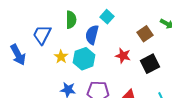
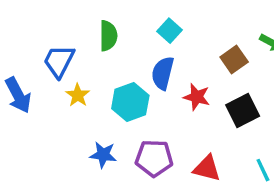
blue semicircle: (92, 35) -> (163, 73), moved
yellow star: (61, 57) -> (78, 95), moved

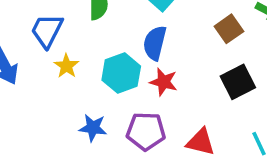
red star: (197, 97) -> (164, 82), moved

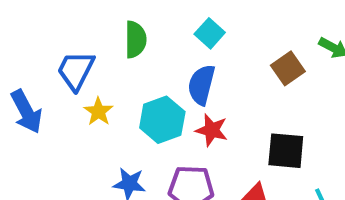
black square: (238, 82) -> (286, 151), moved, turned 32

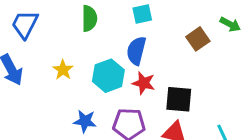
cyan square: (210, 33) -> (142, 14), turned 36
blue trapezoid: (76, 70) -> (25, 24), moved
black square: (286, 151) -> (179, 99), moved

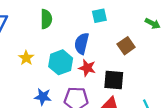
cyan square: (142, 14) -> (99, 16), moved
brown square: (198, 39) -> (126, 46), moved

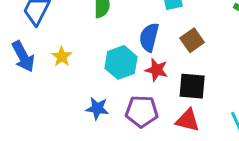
brown square: (126, 46) -> (192, 40), moved
yellow star: (26, 58) -> (62, 57), moved

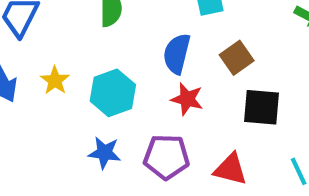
cyan hexagon: (121, 62) -> (113, 93), moved
black square: (192, 86) -> (261, 107), moved

